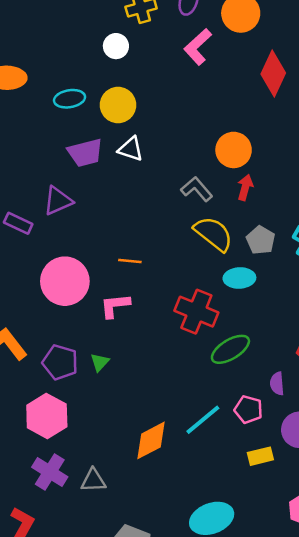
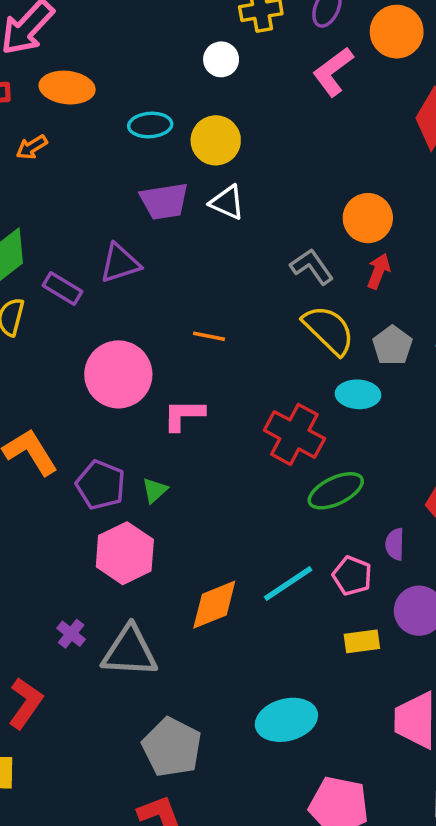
orange line: (130, 261) -> (209, 336), moved
pink hexagon: (47, 416) -> (125, 553), moved
purple cross: (50, 472) -> (71, 634), size x0.6
gray triangle: (93, 480) -> (130, 651), size x1.6

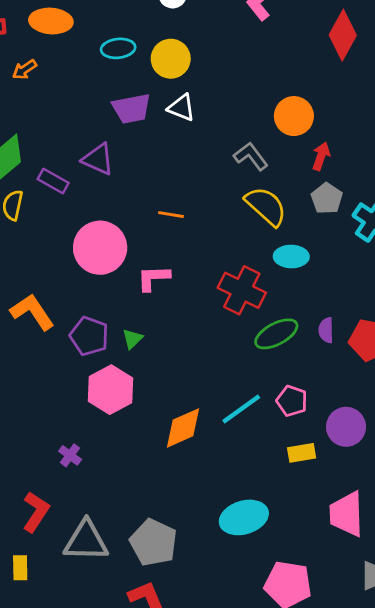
purple triangle: (120, 263) -> (98, 159), turned 44
red arrow: (379, 271) -> (321, 156), moved
gray pentagon: (392, 345) -> (327, 198), moved
purple semicircle: (395, 544) -> (326, 330), moved
gray triangle: (130, 651) -> (86, 541), moved

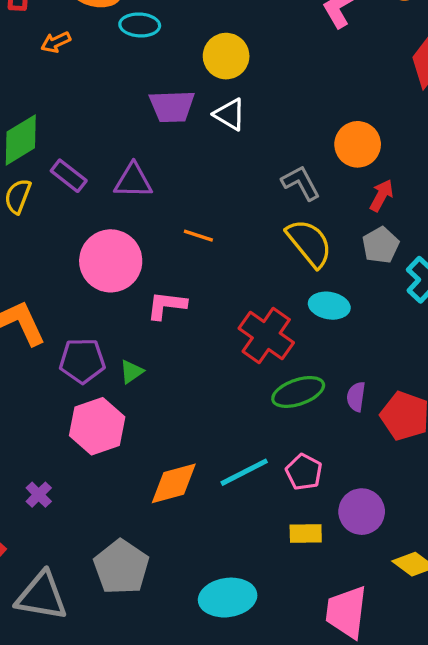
cyan ellipse: (118, 48) -> (140, 25), moved
purple triangle: (98, 159) -> (133, 181), moved, turned -32
purple pentagon: (89, 336) -> (82, 361), turned -30
gray pentagon: (153, 543) -> (121, 567), moved

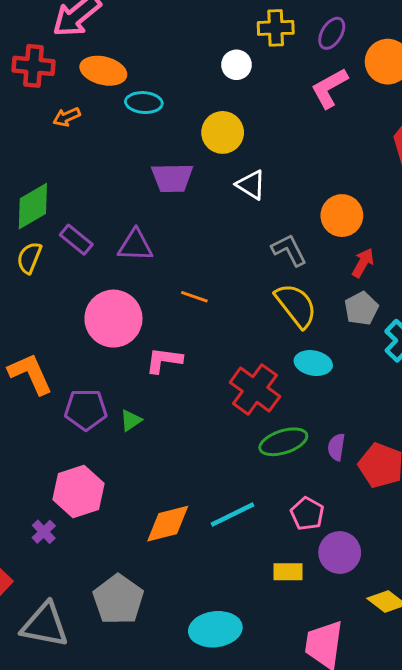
white triangle: (230, 114) -> (251, 185), moved
pink hexagon: (97, 426) -> (79, 492), moved
pink pentagon: (304, 472) -> (307, 514), moved

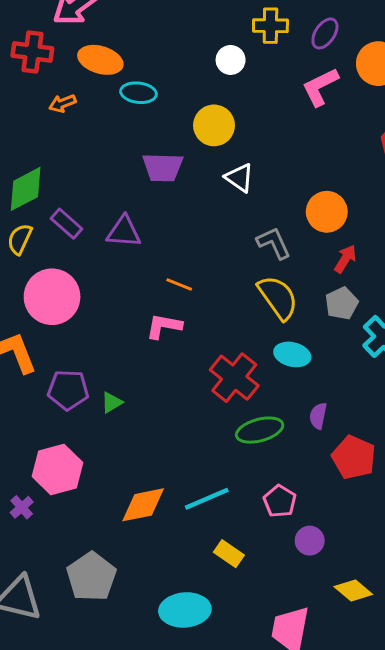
pink circle: (113, 319) -> (52, 297), moved
pink L-shape: (164, 360) -> (164, 326), moved
purple semicircle: (336, 447) -> (318, 416), moved
purple circle: (340, 553) -> (310, 541), size x0.7
yellow rectangle: (288, 572) -> (229, 554), moved, turned 32

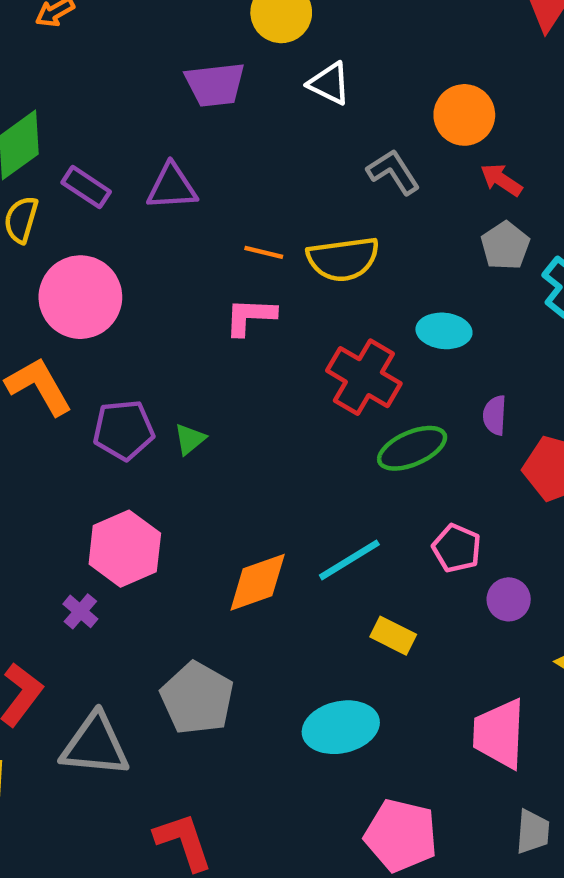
red arrow: (345, 259) -> (501, 180), turned -80
yellow semicircle: (278, 297) -> (343, 259), moved, turned 126

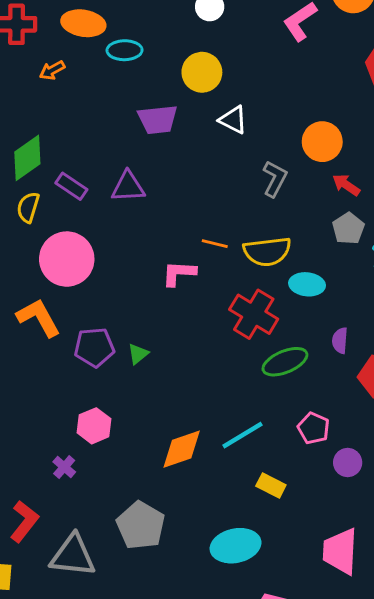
gray L-shape: (393, 172) -> (275, 179), turned 60
orange line: (264, 252) -> (215, 244), moved
yellow semicircle: (343, 259) -> (267, 252), moved
pink hexagon: (125, 549) -> (94, 426), size x0.7

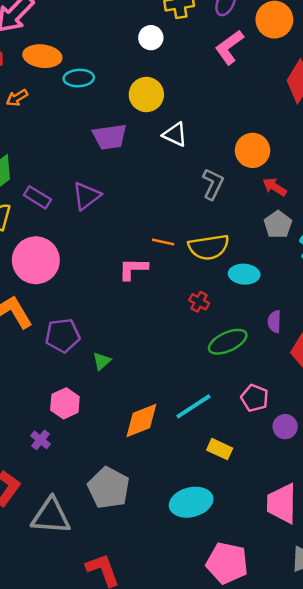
purple triangle: (128, 187) -> (86, 196), turned -32
red cross: (254, 314) -> (199, 302), size x0.5
green triangle: (138, 354) -> (102, 361), moved

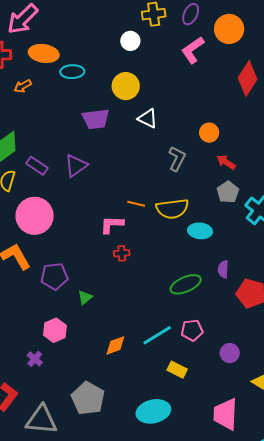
orange circle: (253, 150) -> (209, 133), size x0.7
red cross: (199, 302) -> (122, 253), moved, turned -35
pink pentagon: (255, 398) -> (192, 330), moved, turned -30
orange diamond: (141, 421) -> (115, 345), size x0.7

